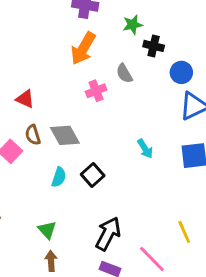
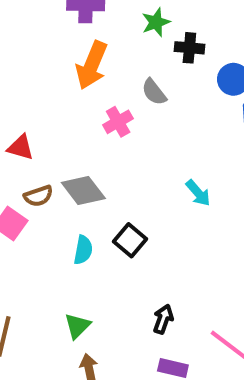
brown semicircle: (33, 135) -> (38, 196), turned -84
green triangle: (47, 230) -> (77, 326), turned 36
black arrow: (108, 234) -> (163, 319), size x0.6

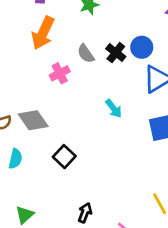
black cross: (189, 48) -> (116, 53), moved, turned 30
cyan arrow: (198, 193) -> (114, 108), moved
cyan semicircle: (83, 250) -> (15, 159), moved

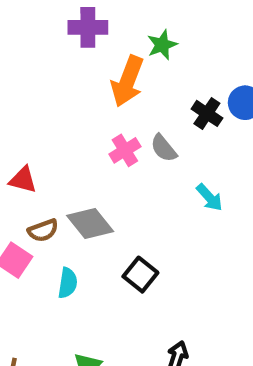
orange arrow: (43, 33) -> (127, 81), moved
gray semicircle: (86, 54) -> (164, 148), moved

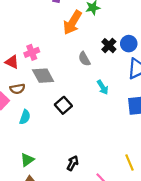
pink cross: (125, 150) -> (32, 52), moved
gray diamond: (90, 223) -> (43, 76), moved
black square: (140, 275) -> (63, 105), moved

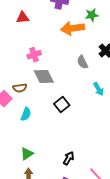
orange arrow: (72, 23) -> (73, 28), turned 50
red triangle: (12, 62) -> (23, 17), moved, turned -32

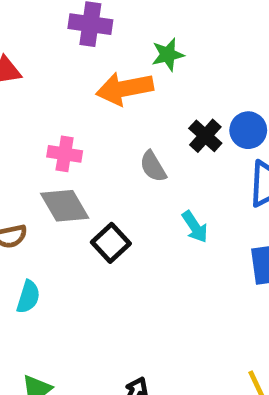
pink cross: (34, 55) -> (65, 154), moved, turned 32
black square: (62, 105) -> (111, 243), moved

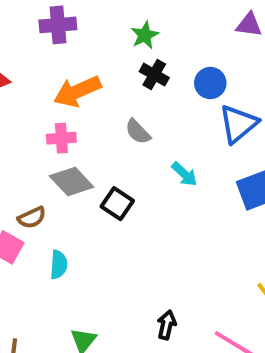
green star: (168, 55) -> (145, 35), moved
orange arrow: (125, 88) -> (77, 91), moved
black cross: (205, 136) -> (154, 75), moved

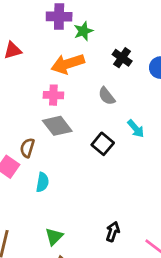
green star: (145, 35) -> (83, 31), moved
black square: (117, 204) -> (103, 144), moved
brown semicircle: (32, 218) -> (27, 148), turned 126

